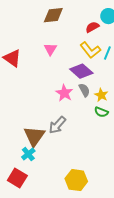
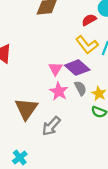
pink triangle: (50, 49) -> (56, 69), moved
brown triangle: (34, 136) -> (26, 109), moved

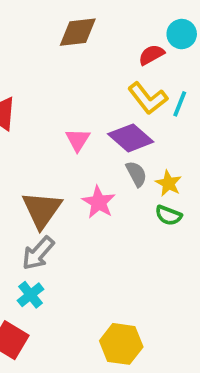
pink triangle: (56, 69) -> (78, 140), moved
pink star: (59, 91) -> (99, 202), moved
gray arrow: (51, 126) -> (38, 253), moved

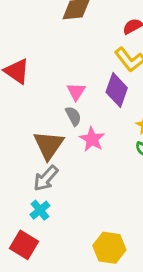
purple diamond: (131, 138) -> (117, 90), turned 68
gray semicircle: (136, 174) -> (73, 116), moved

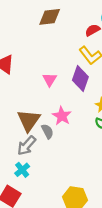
gray semicircle: (73, 116) -> (47, 131), moved

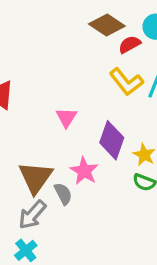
brown diamond: (50, 17) -> (107, 25), moved, turned 40
purple diamond: (80, 79) -> (112, 140), moved

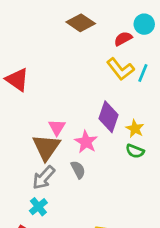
brown diamond: (107, 25) -> (81, 23), moved
pink triangle: (66, 117) -> (57, 127), moved
gray semicircle: (63, 194) -> (78, 170), moved

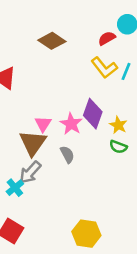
brown diamond: (81, 23) -> (52, 41), moved
pink star: (86, 142) -> (71, 124), moved
gray semicircle: (78, 170) -> (67, 154), moved
cyan cross: (38, 207) -> (15, 188), moved

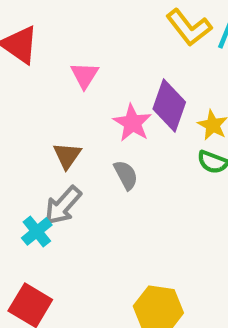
pink triangle: (43, 124) -> (85, 75), moved
brown triangle: (33, 143) -> (67, 155), size x0.6

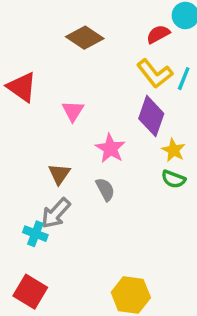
purple diamond: (169, 106) -> (151, 116), moved
cyan cross: (37, 231) -> (35, 234), turned -30

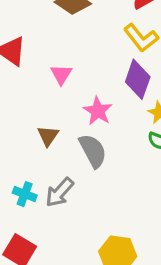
gray semicircle: (105, 189) -> (93, 151), size x1.5
gray arrow: (56, 213) -> (60, 192), moved

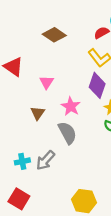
brown triangle: (48, 136) -> (38, 113), moved
cyan cross: (25, 194) -> (22, 161), turned -32

